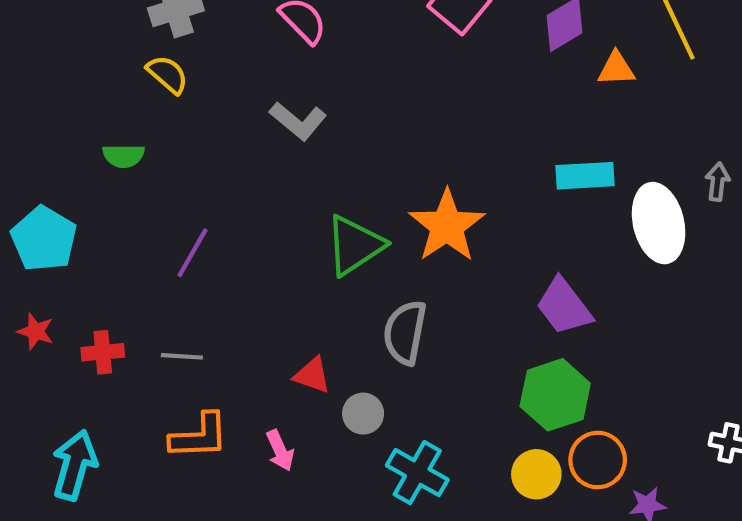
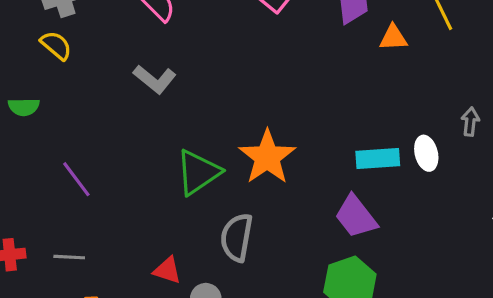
cyan rectangle: (585, 176) -> (378, 159), moved
white ellipse: (659, 223) -> (426, 153), size x0.6
purple line: (192, 253) -> (76, 179), turned -66

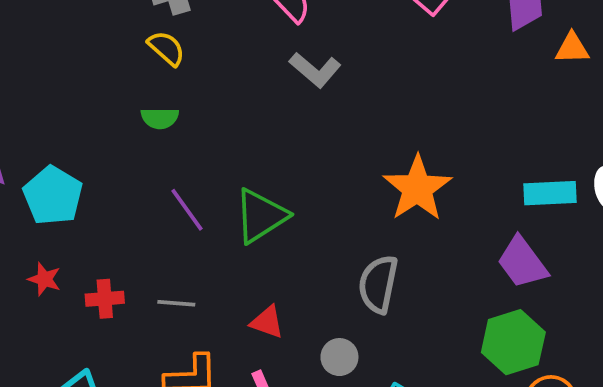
gray L-shape: (155, 79) -> (315, 70), moved
green semicircle: (24, 107) -> (160, 118), moved
green triangle: (198, 172) -> (261, 216), moved
red triangle: (167, 270) -> (267, 322), moved

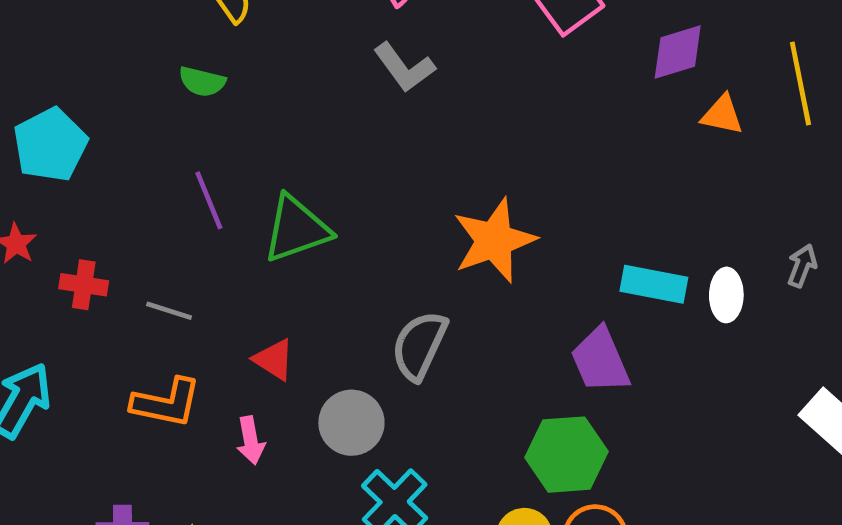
gray circle: (339, 357) -> (351, 423), size x1.4

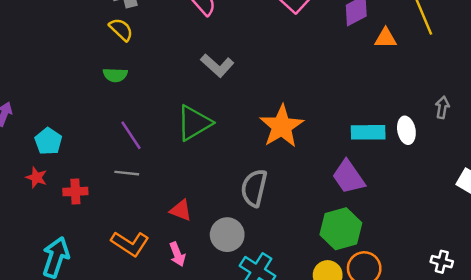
gray L-shape: (404, 67) -> (217, 65), moved
cyan pentagon: (50, 145) -> (48, 141), moved, size x0.7
green triangle: (296, 229) -> (194, 123), moved
gray line: (169, 311) -> (127, 173), moved
orange L-shape: (166, 403) -> (130, 244), turned 33

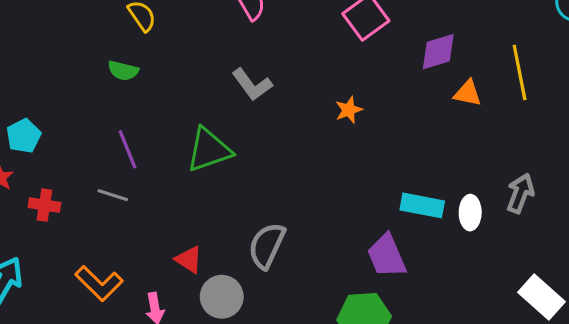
gray arrow: (442, 107) -> (520, 193), size x1.4
orange star: (282, 126) -> (349, 110), moved, size x0.5
red triangle: (181, 210) -> (189, 259), moved

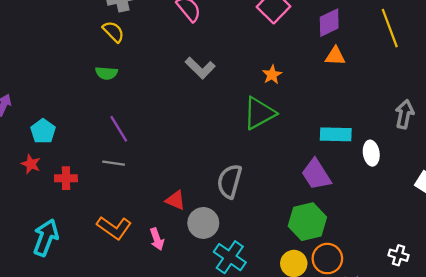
orange triangle: (468, 93) -> (335, 56), moved
green triangle: (209, 150) -> (259, 113), moved
white ellipse: (470, 213) -> (371, 153), moved

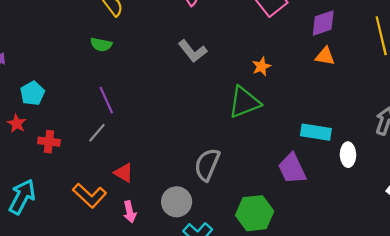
gray line: (114, 163) -> (97, 133), turned -65
red triangle: (175, 200) -> (124, 173), moved
green hexagon: (307, 222) -> (255, 213), moved

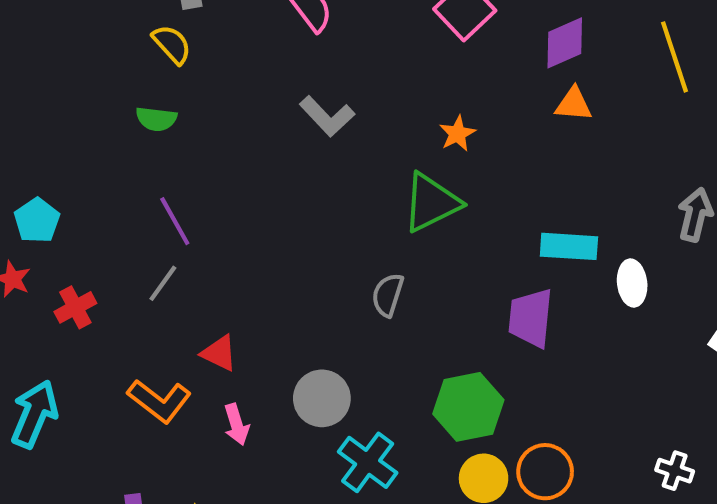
red cross: (49, 142) -> (75, 307), turned -30
gray semicircle: (207, 165) -> (388, 295), moved, size x0.7
purple trapezoid: (292, 169) -> (531, 318), turned 36

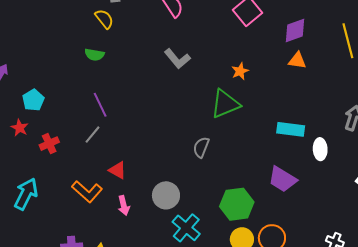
purple trapezoid: (531, 318) -> (282, 179), moved, turned -68

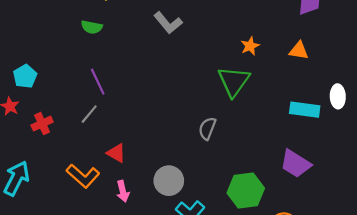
gray L-shape: (177, 59) -> (168, 23), moved
orange triangle: (297, 61) -> (299, 51), moved
green triangle: (225, 104) -> (234, 81), turned -32
white ellipse: (320, 149) -> (338, 96), moved

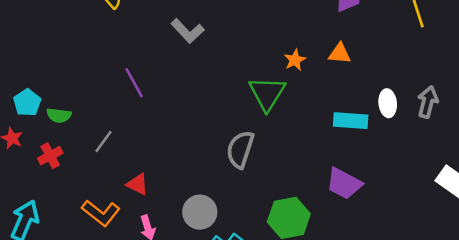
green semicircle: (92, 27) -> (59, 115), moved
orange star: (250, 46) -> (295, 60), moved
purple line: (98, 82) -> (134, 83), moved
gray semicircle: (207, 128) -> (240, 149), size x1.4

